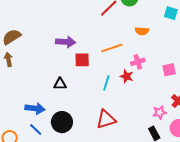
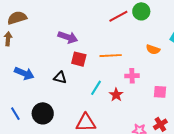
orange semicircle: (142, 31) -> (153, 50), moved
red star: (127, 76) -> (116, 95), moved
black triangle: (60, 84) -> (60, 78), moved
blue arrow: (35, 108) -> (24, 73), moved

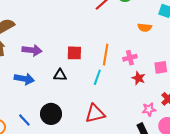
purple arrow: (68, 37) -> (32, 50), moved
orange line: (111, 56) -> (106, 55), moved, turned -65
red star: (116, 95) -> (139, 78), moved

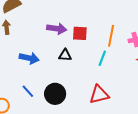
purple arrow: (32, 50) -> (57, 29), moved
blue line: (24, 120) -> (28, 91), moved

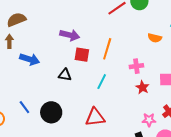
purple arrow: (57, 29) -> (70, 35), moved
orange line: (111, 36) -> (107, 49), moved
blue arrow: (29, 58) -> (30, 59), moved

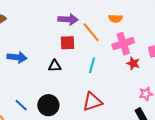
purple arrow: (70, 35) -> (68, 19), moved
orange semicircle: (155, 38) -> (115, 18), moved
orange line: (107, 49) -> (91, 32), turned -45
pink cross: (136, 66) -> (123, 44), size x1.5

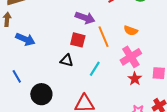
pink cross: (123, 44) -> (131, 57), turned -30
black triangle: (55, 66) -> (67, 61), moved
blue line: (21, 105) -> (17, 76), moved

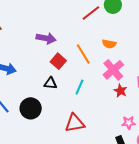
purple arrow: (85, 18) -> (46, 38), moved
red square: (78, 40) -> (58, 61), turned 35
black circle: (41, 94) -> (31, 108), moved

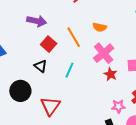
black triangle: (50, 83) -> (41, 66), turned 32
red triangle: (75, 123) -> (50, 106), moved, turned -45

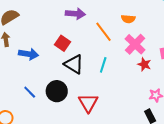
purple arrow: (37, 21) -> (75, 14), moved
red square: (49, 44) -> (63, 43), moved
black triangle: (41, 66) -> (74, 64), size x1.5

